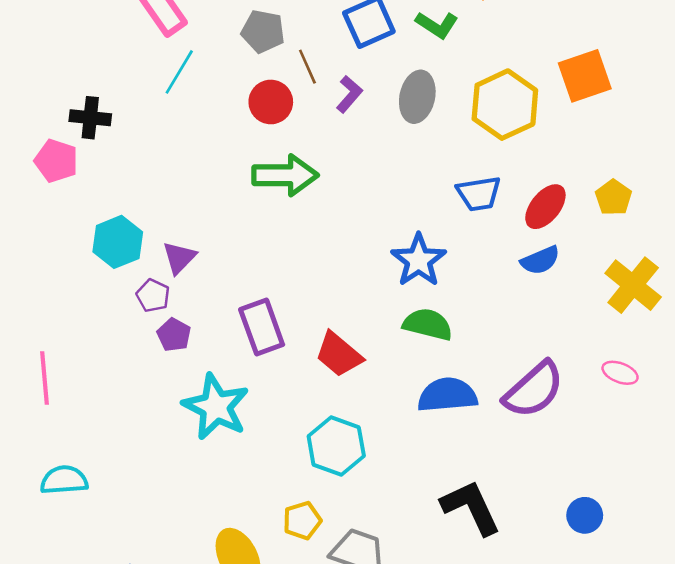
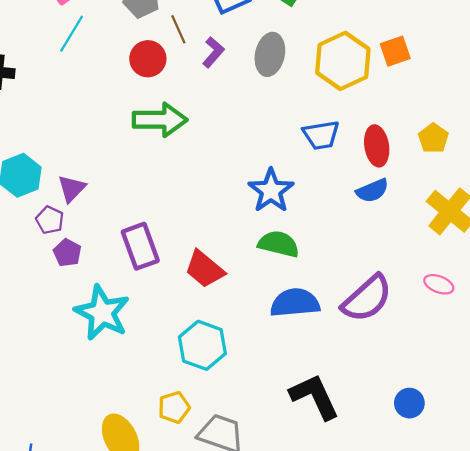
orange square: (585, 76) -> (395, 51), moved, size x0.7
red ellipse: (545, 207) -> (377, 146), turned -48

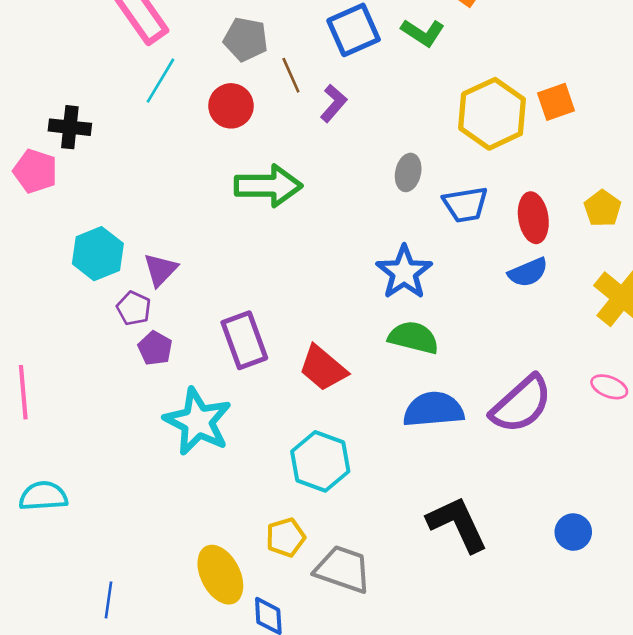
gray ellipse: (270, 54) -> (408, 172), moved, size x0.7
red circle: (148, 59) -> (231, 106), moved

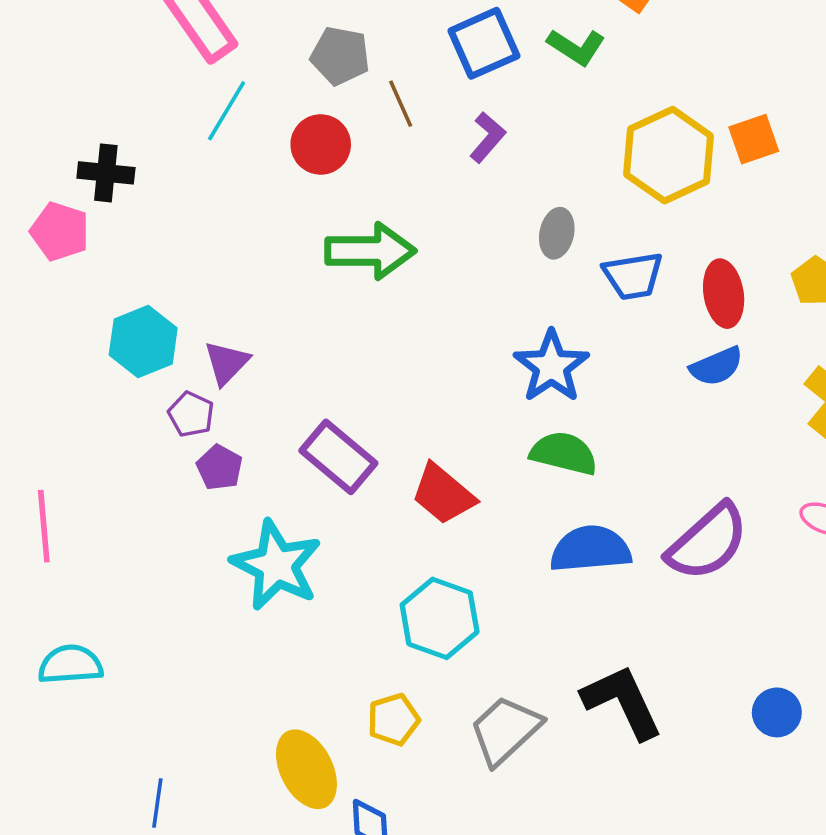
purple L-shape: (334, 103) -> (488, 137), moved
purple rectangle: (244, 340) -> (338, 457), turned -30
gray trapezoid: (343, 569) -> (505, 730), moved, turned -62

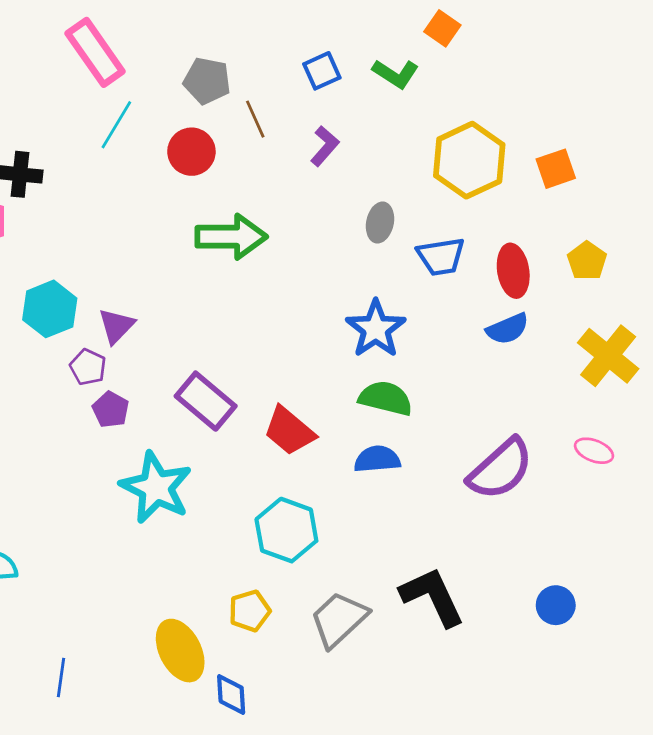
blue square: (484, 43) -> (322, 71), size x0.7
orange square: (754, 139) -> (556, 169), moved
blue semicircle: (590, 549) -> (377, 459), moved, size x0.7

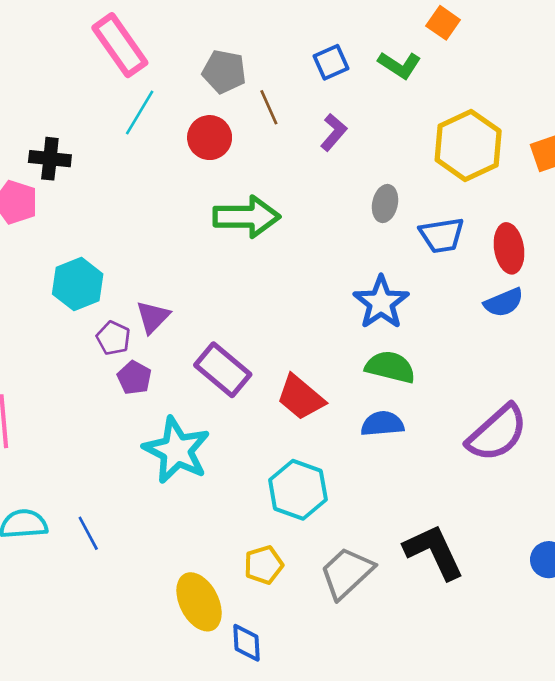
purple triangle: (116, 326) -> (153, 317), moved
blue line: (61, 677) -> (88, 533), moved, turned -36

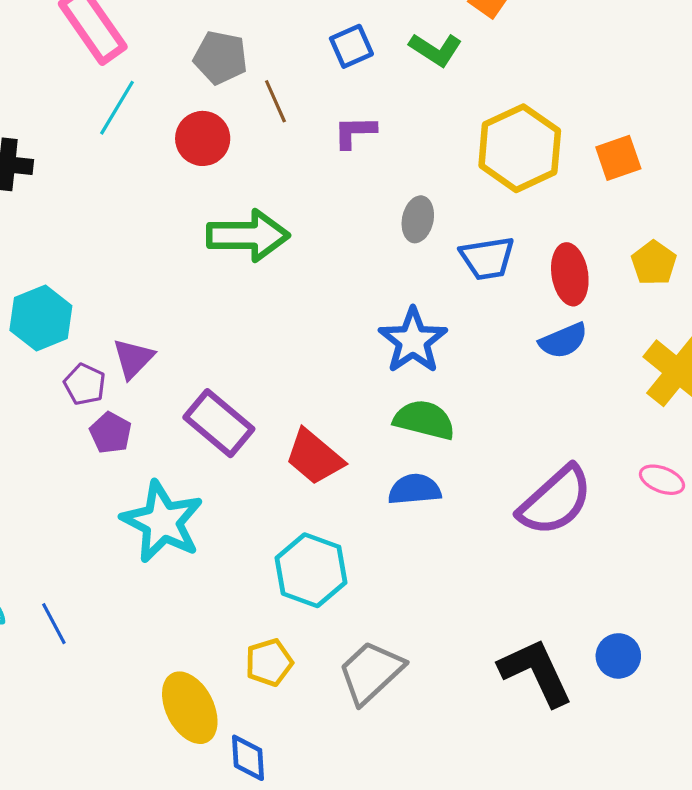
purple L-shape: (334, 132) -> (355, 132), turned -132
black L-shape: (434, 552) -> (536, 672), moved

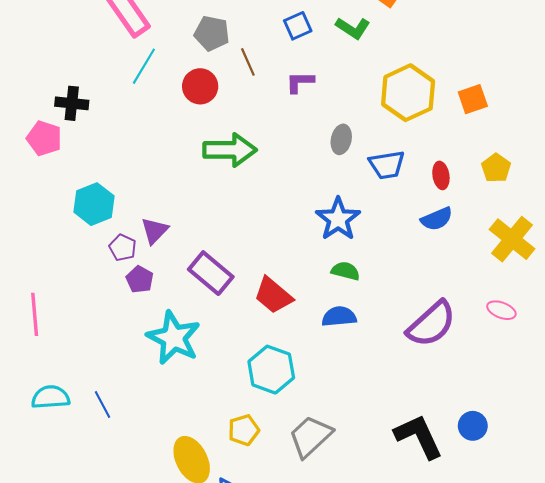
red ellipse: (570, 274) -> (441, 175), size x0.7
green semicircle: (424, 420) -> (345, 271), size x0.7

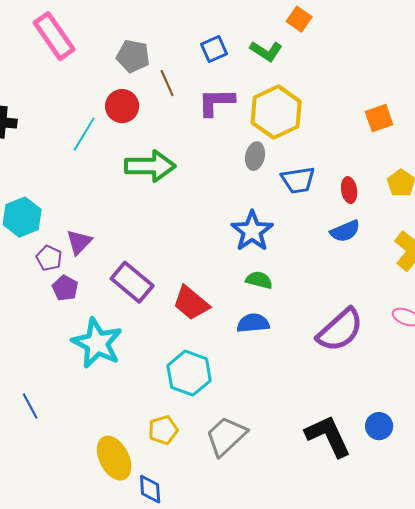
cyan line: (144, 66) -> (84, 134), moved
purple L-shape: (300, 82) -> (216, 102), size x1.4
yellow hexagon: (408, 93) -> (276, 112), moved

